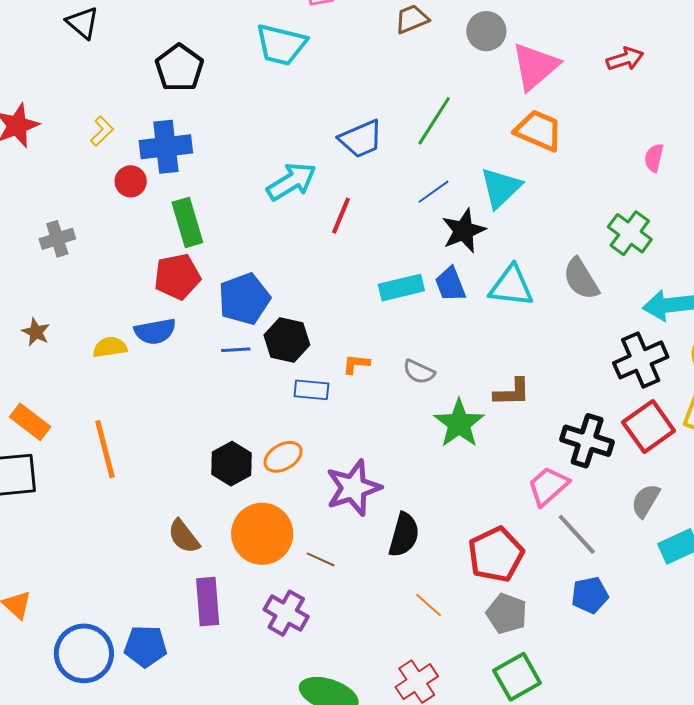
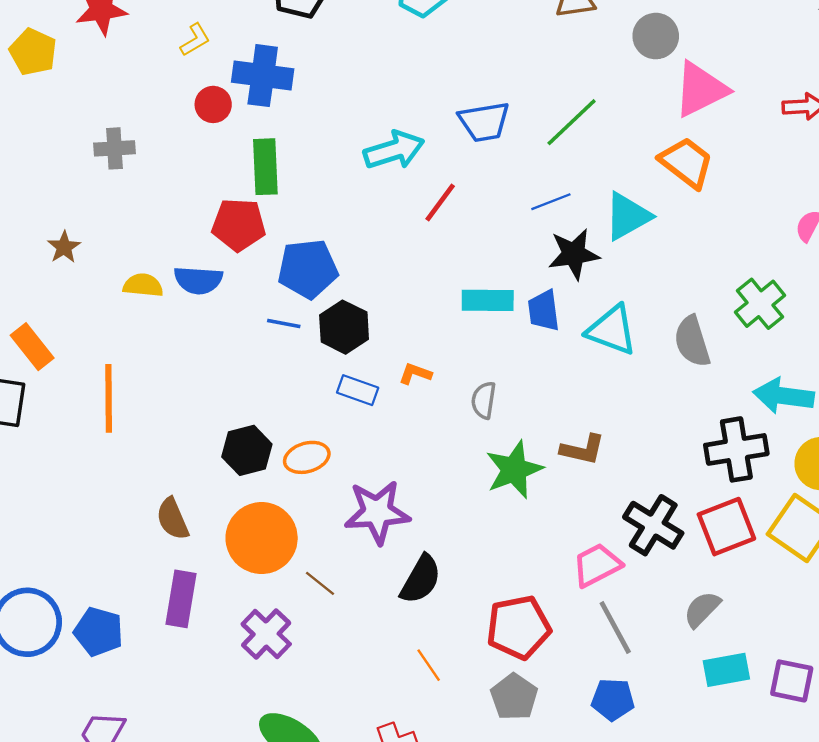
gray semicircle: (419, 372) -> (484, 400), turned 60

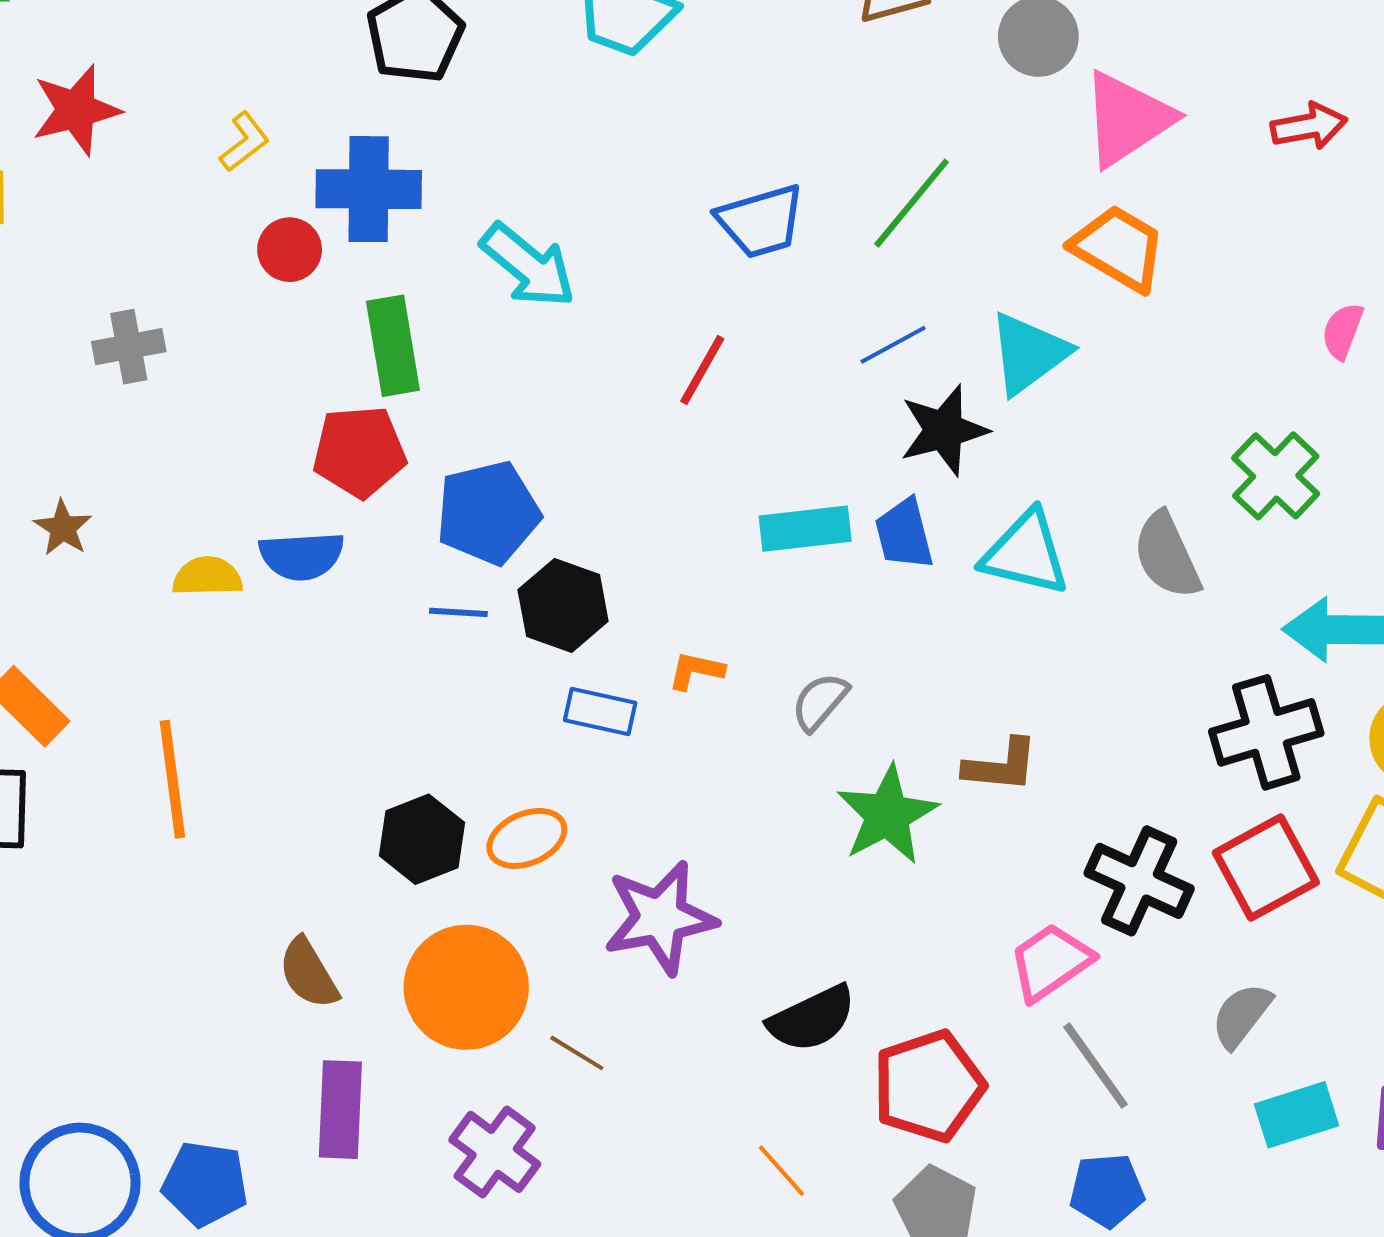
cyan arrow: (394, 150) -> (528, 266), moved, turned 64
gray semicircle: (484, 400) -> (820, 702), turned 39
black semicircle: (421, 579) -> (812, 1019), moved, turned 42

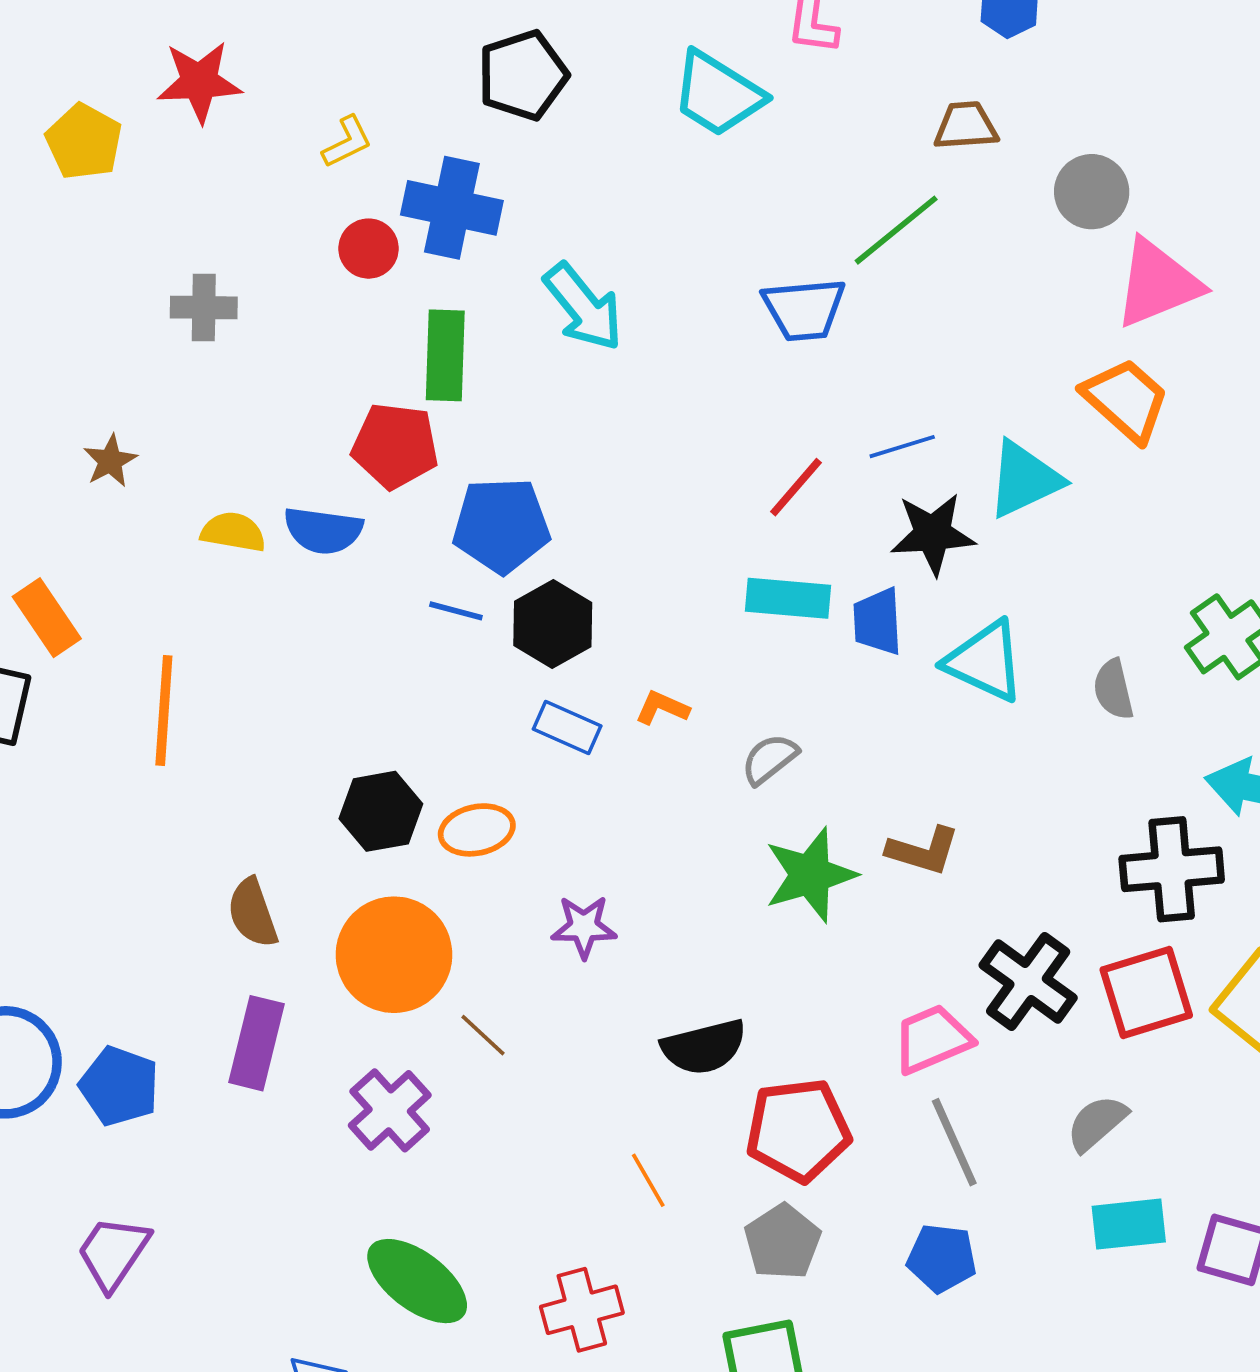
green line: (912, 203) -> (896, 230), moved
red line: (702, 370) -> (796, 487), moved
gray semicircle: (1167, 555) -> (1113, 689), size x0.7
purple star: (660, 918) -> (584, 927), size x0.6

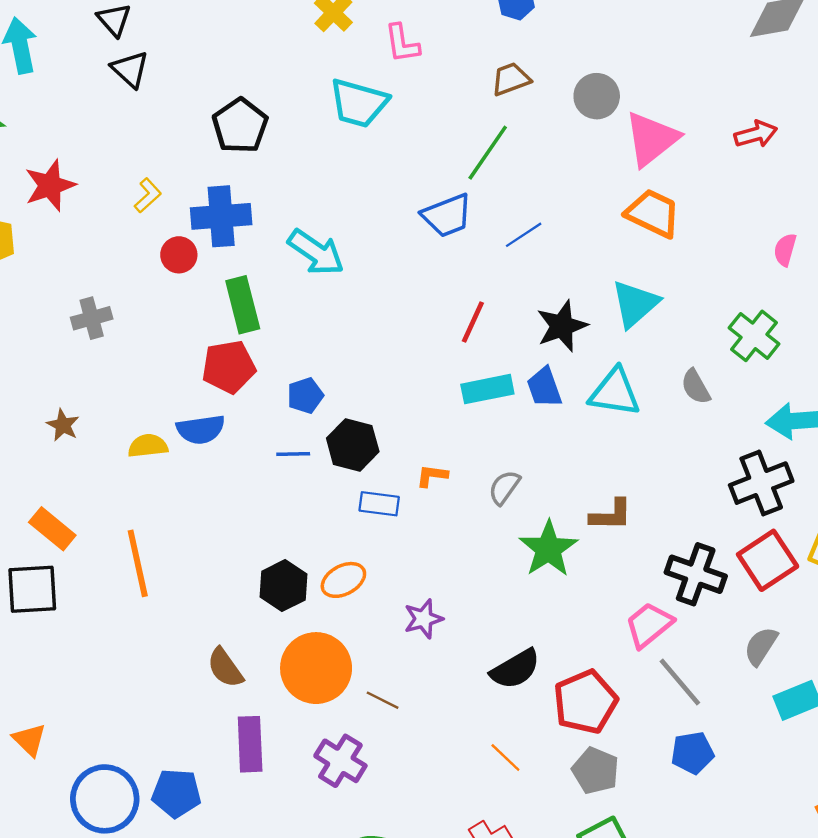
blue line: (902, 447) -> (524, 235), moved
cyan triangle: (1024, 479) -> (635, 304), moved
blue pentagon: (501, 525) -> (305, 396), size x0.6

